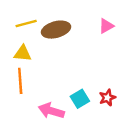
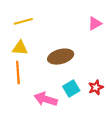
brown ellipse: (56, 30) -> (61, 57), moved

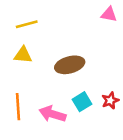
pink triangle: (95, 23) -> (109, 14), moved, turned 40
orange line: (18, 73) -> (18, 107), moved

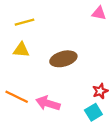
cyan square: (82, 102) -> (93, 112), moved
orange line: (18, 107) -> (17, 97), turned -60

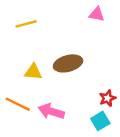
pink triangle: (99, 13) -> (97, 14), moved
yellow triangle: (21, 50) -> (33, 72), moved

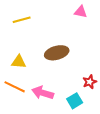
yellow triangle: (33, 72) -> (19, 62), moved
cyan square: (100, 121) -> (75, 101), moved

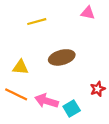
yellow line: (22, 20) -> (37, 22), moved
cyan square: (75, 101) -> (72, 108), moved

